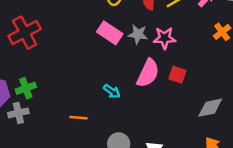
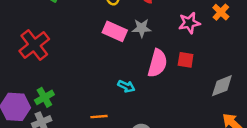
pink star: (165, 38) -> (189, 23), moved

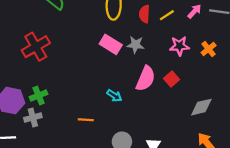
orange cross: (221, 12) -> (209, 49), moved
red square: (186, 60) -> (171, 79), turned 32

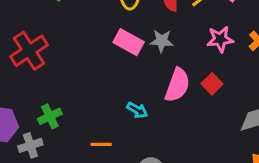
green cross: (39, 96) -> (50, 116), moved

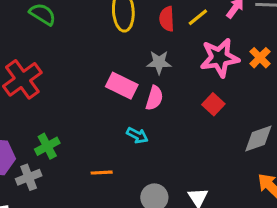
pink star: (220, 39) -> (220, 58), size x1.4
pink rectangle: (129, 42) -> (122, 86), moved
pink semicircle: (177, 85) -> (154, 98), moved, size x0.7

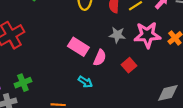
gray star: (159, 62) -> (117, 35), moved
red square: (213, 104) -> (129, 65), moved

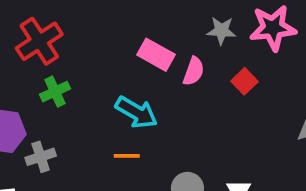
cyan arrow: (85, 82) -> (136, 112), moved, size x1.6
green cross: (23, 83) -> (55, 92), moved

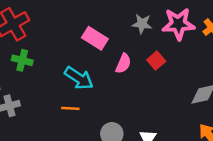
pink semicircle: (194, 71) -> (123, 63), moved
green cross: (55, 92) -> (22, 60), turned 36

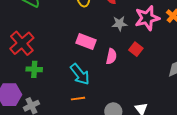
cyan arrow: (79, 78) -> (80, 74), turned 30

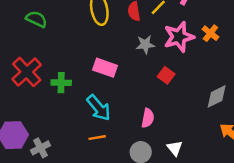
pink semicircle: (111, 56) -> (148, 118), moved
green cross: (34, 69) -> (61, 83), moved

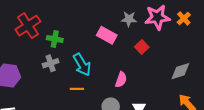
pink rectangle: (105, 68) -> (107, 35), moved
gray cross: (40, 148) -> (51, 63), moved

